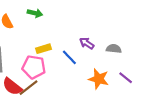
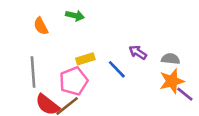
pink pentagon: (34, 67) -> (74, 81), turned -30
orange star: (99, 79) -> (172, 81), moved, turned -30

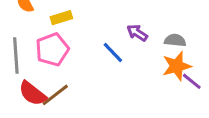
yellow rectangle: (85, 59) -> (61, 18), moved
pink pentagon: (74, 81) -> (52, 49), moved

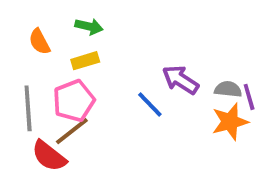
purple arrow: (137, 33) -> (180, 80), size x1.4
purple line: (192, 81) -> (249, 97), moved, turned 35
brown line: (55, 95) -> (72, 131), moved

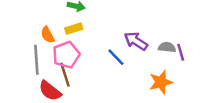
orange semicircle: (39, 42) -> (48, 35), moved
orange star: (230, 122) -> (161, 82), moved
brown line: (72, 131) -> (65, 75), turned -70

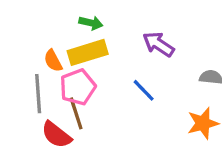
yellow rectangle: (74, 29) -> (88, 52), size x1.6
purple arrow: (136, 41) -> (158, 44), moved

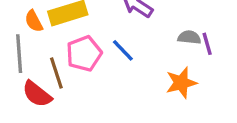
pink pentagon: (78, 87) -> (84, 54), moved

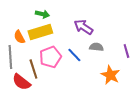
gray semicircle: (189, 37) -> (96, 47), moved
orange star: (181, 83) -> (110, 75), turned -30

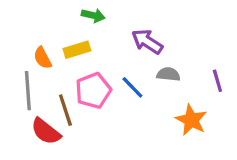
green arrow: (42, 14) -> (93, 15), moved
yellow rectangle: (40, 32) -> (77, 50), size x0.7

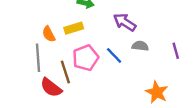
orange star: (191, 120) -> (157, 92), moved

